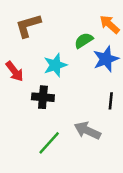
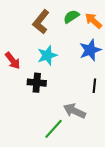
brown L-shape: (28, 26) -> (41, 22), moved, turned -35
green semicircle: (84, 40) -> (71, 17), moved
green line: (49, 143) -> (54, 129), moved

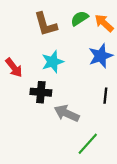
brown L-shape: (41, 22) -> (46, 24), turned -55
gray arrow: (74, 111) -> (67, 113), moved
green line: (54, 129) -> (88, 144), moved

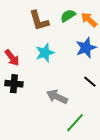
black cross: (41, 92) -> (14, 84), moved
black line: (105, 96) -> (90, 82), turned -56

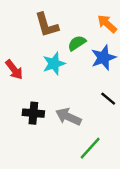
green semicircle: (68, 16) -> (77, 43), moved
black cross: (14, 84) -> (33, 113), moved

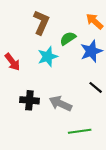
brown L-shape: (47, 25) -> (41, 22), turned -140
green line: (90, 148) -> (80, 131), turned 40

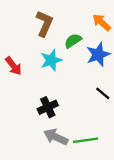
black cross: (29, 100) -> (48, 107), moved, turned -30
gray arrow: (60, 103) -> (56, 137), moved

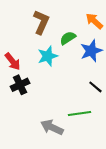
black cross: (48, 107) -> (20, 85), moved
green line: (86, 140) -> (80, 113), moved

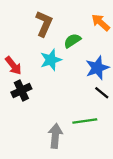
blue star: (91, 51) -> (97, 68), moved
gray arrow: (52, 127) -> (55, 136), turned 70

